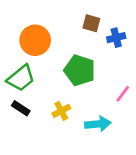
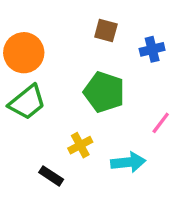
brown square: (91, 23) -> (106, 30), moved
orange circle: (35, 40) -> (24, 53), moved
black rectangle: (21, 108) -> (51, 176), moved

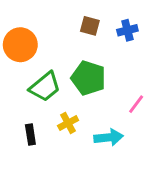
blue cross: (152, 49) -> (127, 30), moved
green trapezoid: (27, 102) -> (45, 87), moved
black rectangle: (51, 176) -> (30, 135), moved, turned 48

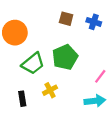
blue cross: (127, 30) -> (94, 22), turned 32
green pentagon: (88, 78) -> (65, 57), turned 30
cyan arrow: (109, 137) -> (95, 101), moved

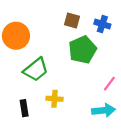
green pentagon: (65, 57) -> (83, 50), moved
yellow cross: (50, 90) -> (55, 99), turned 32

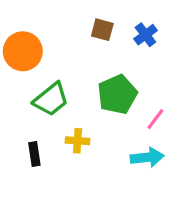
blue cross: (102, 24) -> (145, 35), turned 35
green pentagon: (83, 50) -> (117, 94), moved

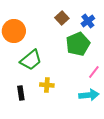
brown square: (102, 30) -> (62, 18), turned 32
green pentagon: (117, 94) -> (78, 44), moved

